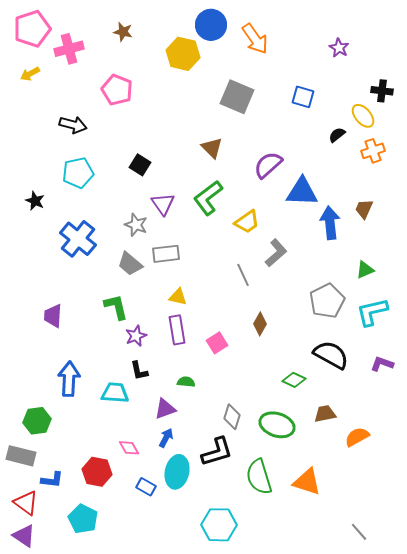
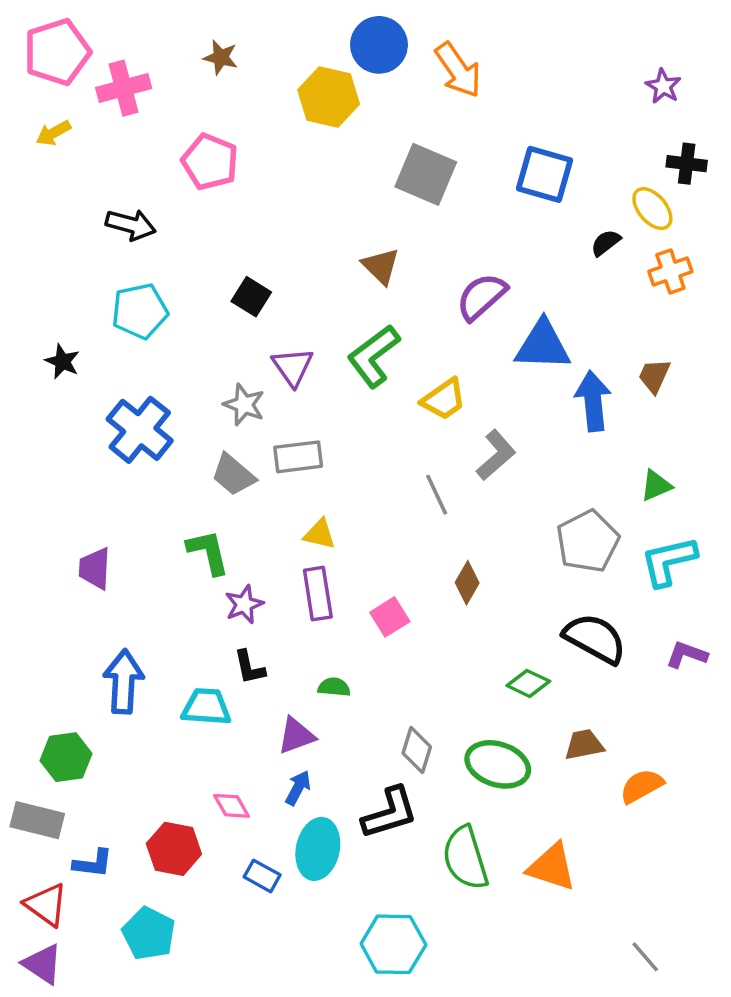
purple star: (339, 48) -> (663, 86), moved
blue square: (303, 97) -> (544, 174), size x1.4

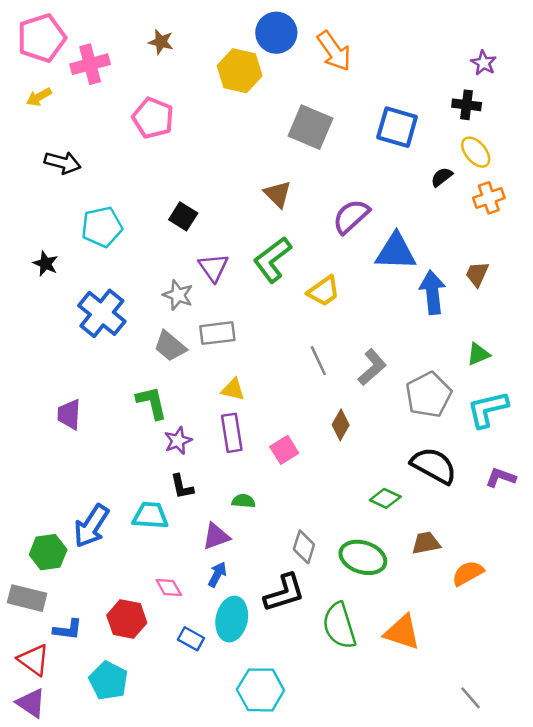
black cross: (687, 164) -> (467, 105), moved
black arrow: (131, 225) -> (63, 163), moved
gray L-shape: (496, 455) -> (372, 367), moved
blue arrow: (124, 682) -> (91, 526), moved, turned -150
cyan hexagon: (393, 944) -> (261, 690), moved

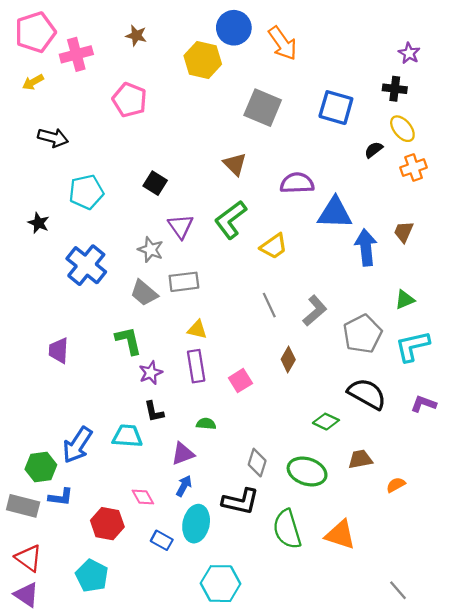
purple semicircle: (351, 216) -> (297, 183), turned 40
orange semicircle: (468, 573) -> (396, 485), size x0.7
black L-shape: (284, 593) -> (240, 501), turned 30
blue L-shape: (68, 630) -> (61, 497), moved

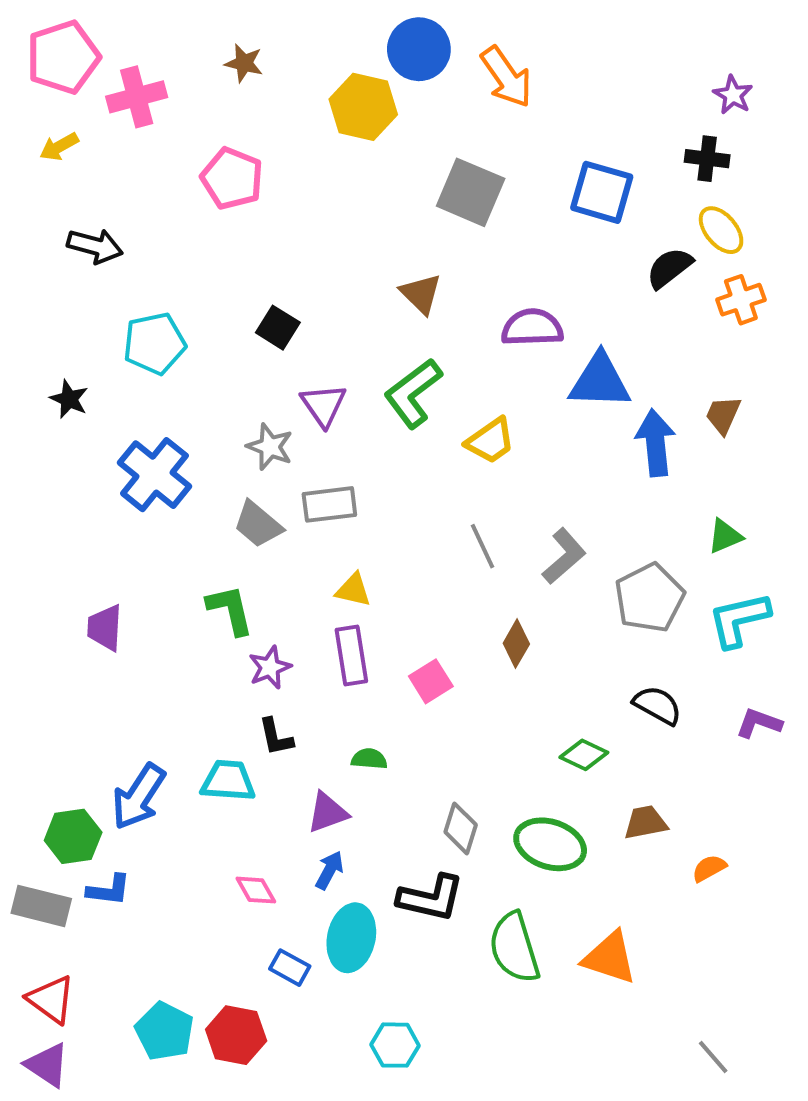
black semicircle: (374, 150) -> (669, 268), size x1.4
black semicircle: (367, 394) -> (657, 705), size x0.7
red hexagon: (107, 524) -> (236, 1035), moved
cyan hexagon: (221, 584) -> (395, 1045), size x0.7

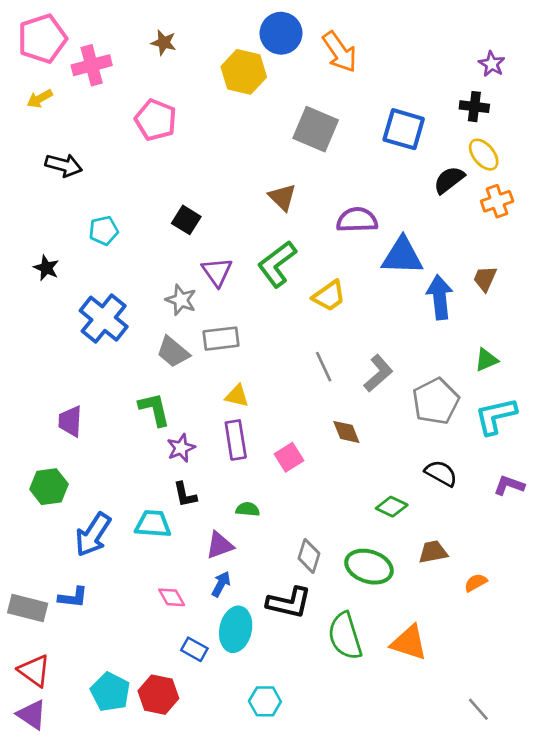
cyan pentagon: (155, 343) -> (104, 231), size x0.7
brown diamond: (516, 644) -> (346, 432), turned -52
green hexagon: (73, 836) -> (49, 487), moved

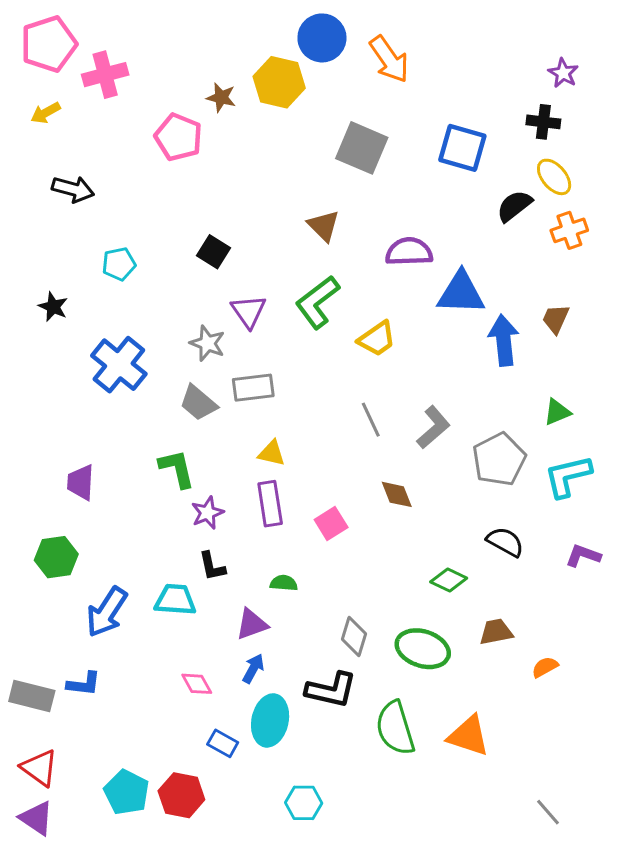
brown star: (164, 43) -> (221, 97), moved

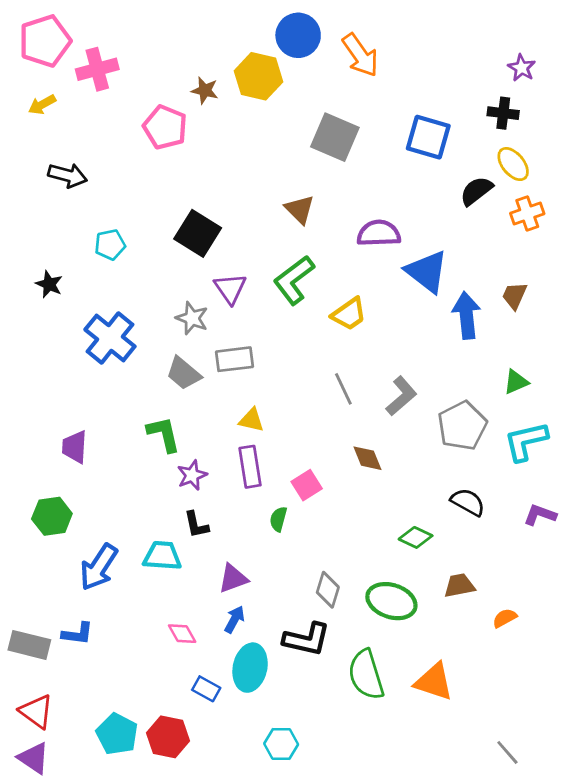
black square: (214, 252) -> (198, 233), size x1.5
blue triangle: (461, 293) -> (427, 272), turned 36
green semicircle: (284, 583) -> (278, 519), moved, turned -80

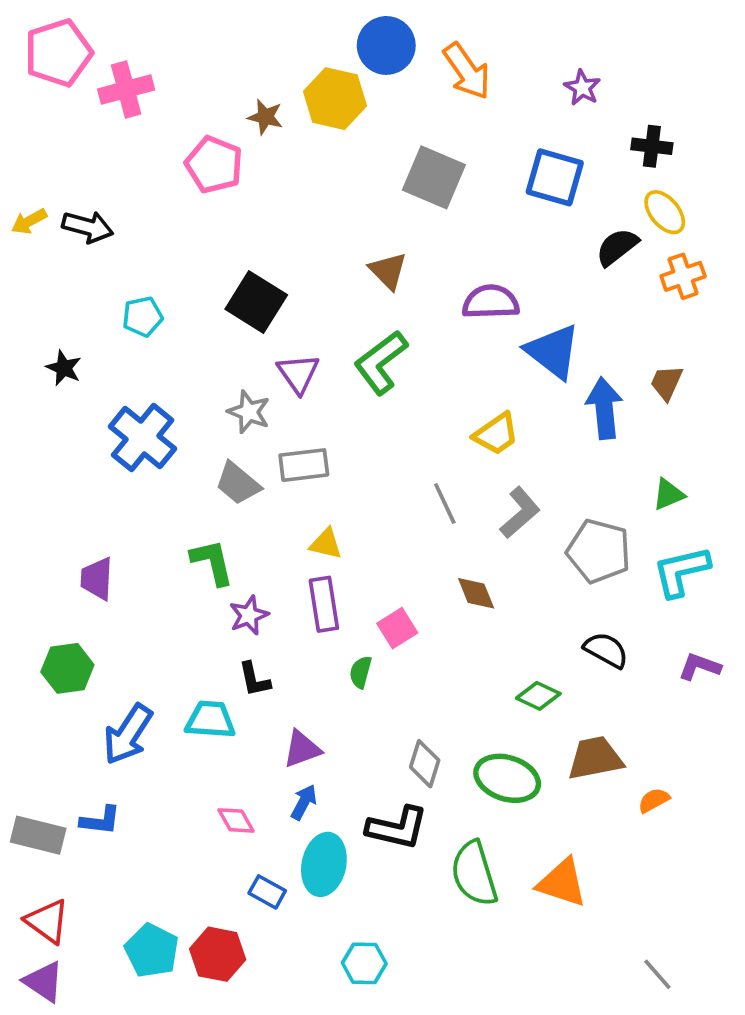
purple star: (522, 68) -> (582, 88), moved
yellow arrow: (42, 105) -> (29, 221), moved
yellow trapezoid: (349, 314) -> (496, 434), moved
gray pentagon: (462, 426) -> (599, 551), turned -30
brown trapezoid: (459, 586) -> (595, 758), size x1.4

